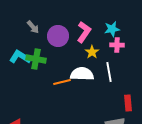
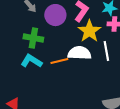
yellow star: (92, 52) -> (89, 31), size x1.6
cyan L-shape: (20, 57) -> (31, 61), moved

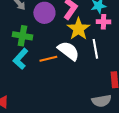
white semicircle: (79, 53) -> (68, 51), turned 35
cyan L-shape: (31, 61) -> (20, 59), turned -80

